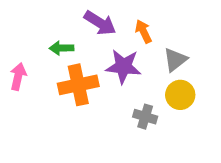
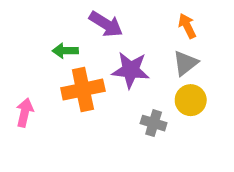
orange arrow: (143, 31) -> (187, 26), moved
pink arrow: (18, 76) -> (25, 112), moved

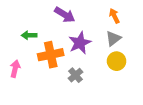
green arrow: (65, 51) -> (29, 35), moved
purple star: (131, 70) -> (80, 43), turned -30
gray cross: (154, 123) -> (76, 75), moved, turned 32

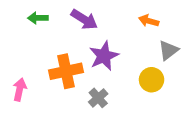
orange arrow: (114, 16) -> (149, 21), turned -48
green arrow: (29, 35) -> (38, 18), moved
gray triangle: (113, 38) -> (168, 50), moved

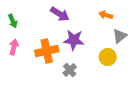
green arrow: (38, 18) -> (13, 21), moved, turned -112
purple star: (104, 56) -> (74, 40), turned 30
pink arrow: (20, 90) -> (14, 47), moved

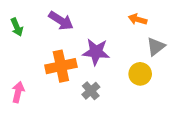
purple arrow: (60, 14) -> (61, 21), moved
pink arrow: (14, 47) -> (18, 92), moved

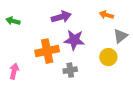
purple arrow: (61, 21) -> (61, 17), moved, turned -48
green arrow: (17, 27) -> (13, 21), turned 128
gray cross: (91, 91) -> (70, 70), turned 32

